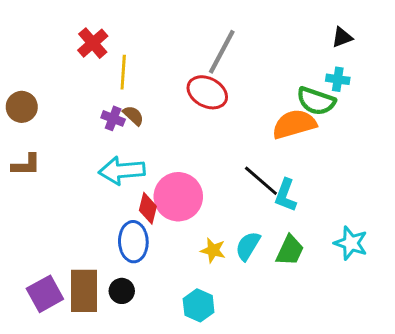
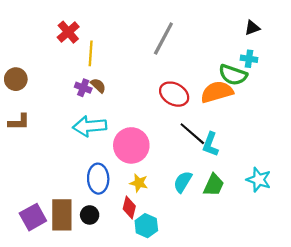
red ellipse: (207, 92) -> (174, 94), moved
red diamond: (148, 208) -> (129, 207), moved
yellow star: (213, 250) -> (139, 183), moved

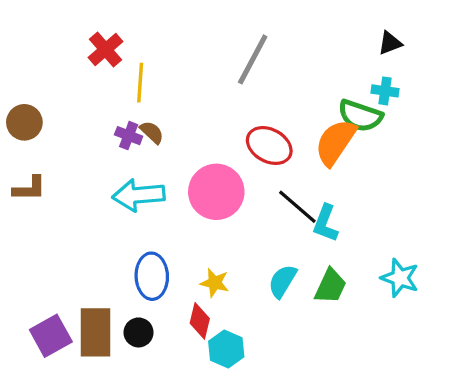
orange semicircle: (217, 92) -> (335, 142), turned -40
pink circle: (131, 145) -> (216, 192), moved

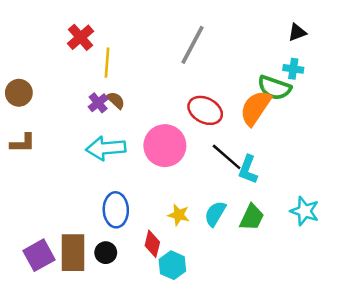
purple cross: (129, 136) -> (98, 103), turned 30
yellow star: (215, 283) -> (179, 215), moved

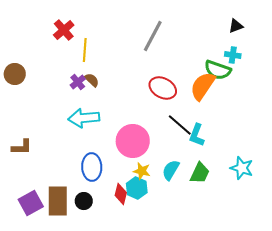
brown L-shape: (23, 143) -> (22, 147), moved
pink circle: (165, 146) -> (133, 141), moved
cyan hexagon: (172, 265) -> (137, 188), moved

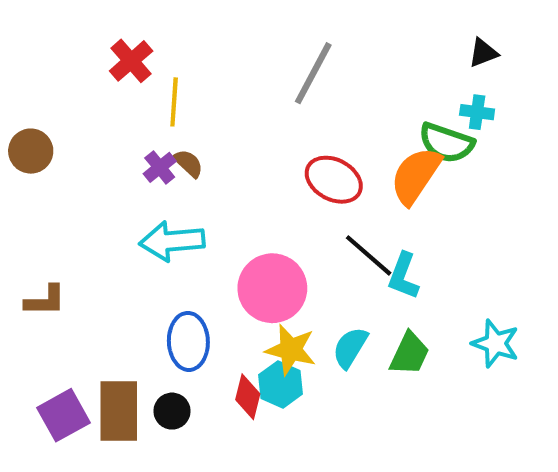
yellow star: (142, 171) -> (291, 350), size x1.4

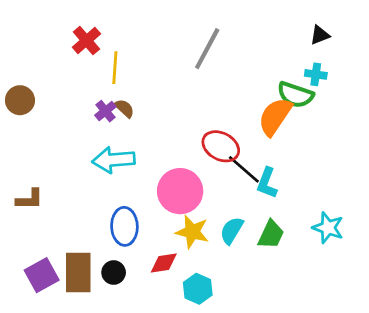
red ellipse: (334, 180) -> (221, 146), moved
cyan hexagon: (281, 384) -> (198, 289), moved
red diamond: (248, 397) -> (164, 263), turned 68

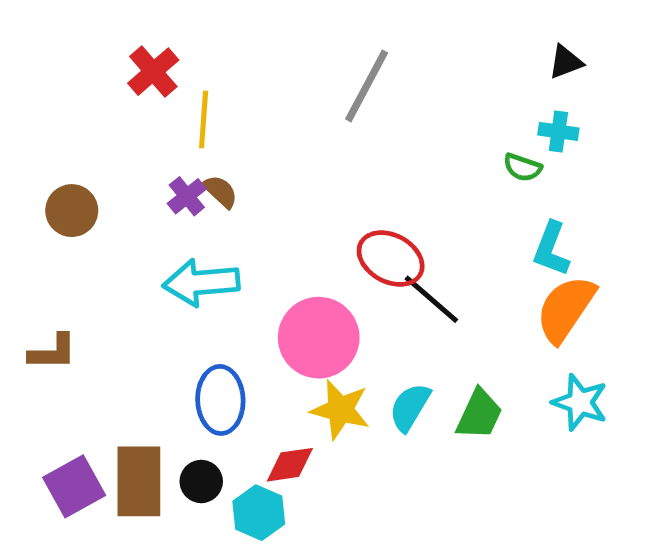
green semicircle: (295, 95) -> (522, 167), size x0.6
brown circle: (20, 100) -> (72, 211), moved
orange semicircle: (275, 116) -> (566, 309), moved
cyan L-shape: (267, 183) -> (551, 249), moved
cyan hexagon: (198, 289) -> (259, 513), moved

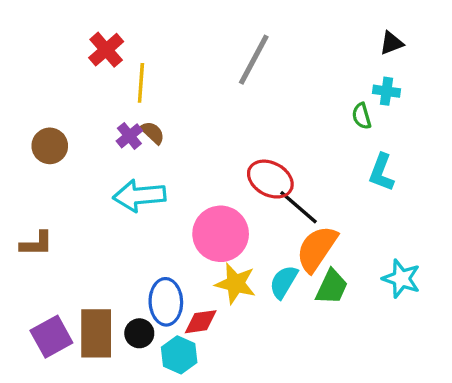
green semicircle: (522, 167) -> (362, 116), turned 55
orange semicircle: (566, 309) -> (317, 249), moved
blue ellipse: (220, 400) -> (166, 302), moved

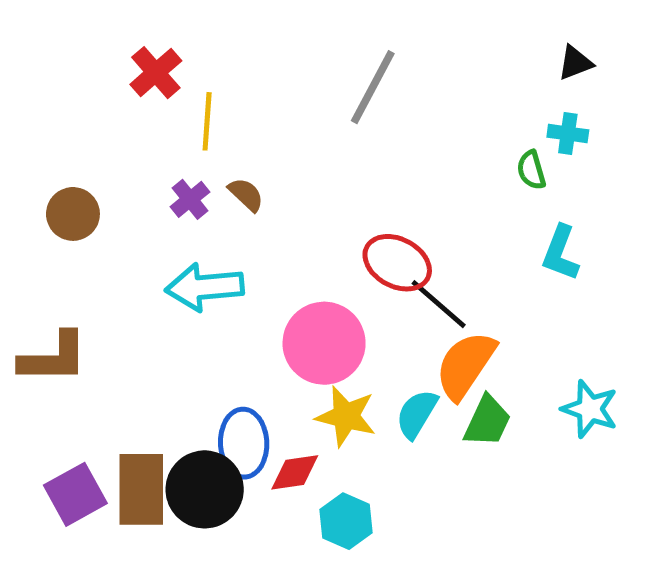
brown semicircle: (153, 133) -> (246, 194), moved
brown L-shape: (36, 244) -> (53, 358), size x1.4
black circle: (139, 333) -> (205, 489), size x1.8
cyan hexagon: (179, 355) -> (346, 521), moved

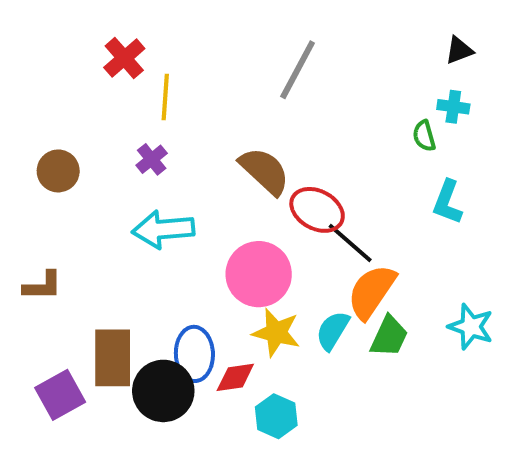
brown semicircle: (246, 194) -> (264, 171), moved, size x1.8
brown L-shape: (53, 358) -> (43, 286), size x0.7
brown rectangle: (141, 489) -> (113, 358), moved

